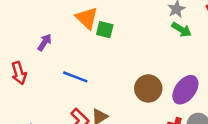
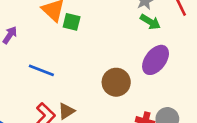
purple ellipse: (185, 90) -> (156, 60), moved

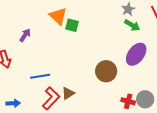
blue line: (41, 70) -> (40, 76), moved, turned -30

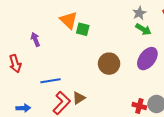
purple arrow: (25, 35) -> (35, 39), turned -56
brown circle: (106, 71) -> (109, 64), moved

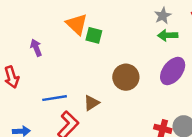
green arrow: (143, 29) -> (168, 35), turned 147
brown triangle: (79, 98) -> (91, 103), moved

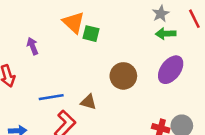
brown triangle: (91, 103) -> (88, 102), turned 49

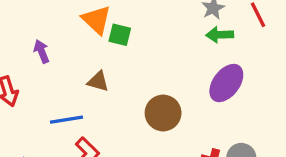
brown circle: (123, 76) -> (163, 113), moved
brown triangle: (88, 102) -> (98, 81), moved

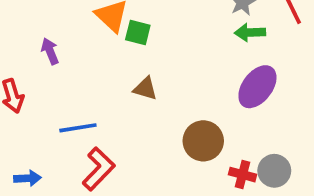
brown triangle: (98, 81) -> (145, 89), moved
brown circle: (163, 113) -> (203, 141), moved

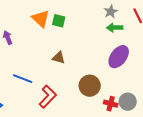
green square: (138, 32) -> (59, 21), moved
blue line: (78, 128) -> (23, 79), turned 30
red L-shape: (99, 169) -> (48, 97), moved

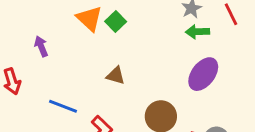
green square: (59, 21) -> (116, 21), turned 32

